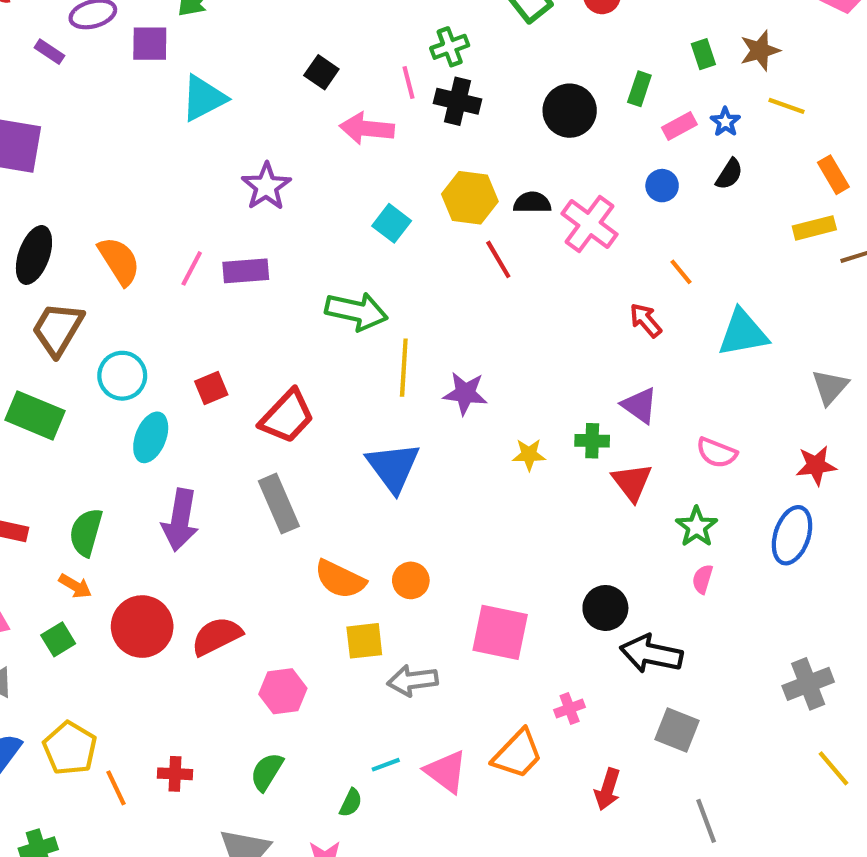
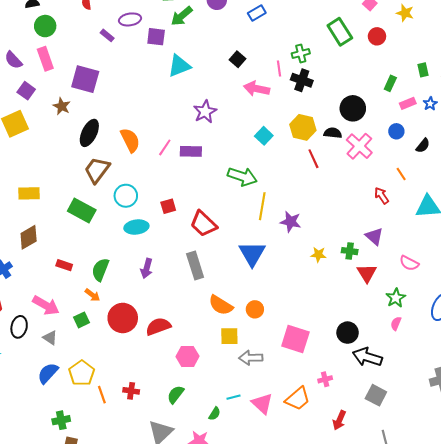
black circle: (570, 111) -> (353, 108), moved
black semicircle: (729, 174) -> (423, 146), moved
red trapezoid: (287, 416) -> (203, 224), turned 84
cyan ellipse: (151, 437) -> (136, 227), turned 55
purple arrow: (180, 520) -> (147, 268), size x0.7

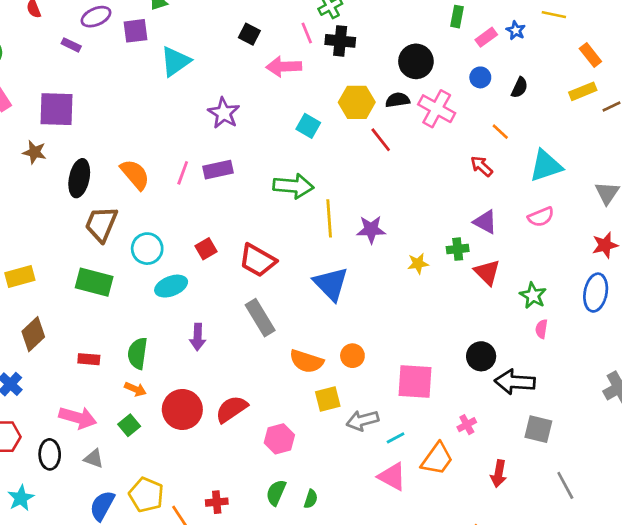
pink semicircle: (409, 263) -> (541, 217), moved, turned -36
cyan line: (233, 397) -> (396, 438), moved
green semicircle: (215, 414) -> (311, 499), moved

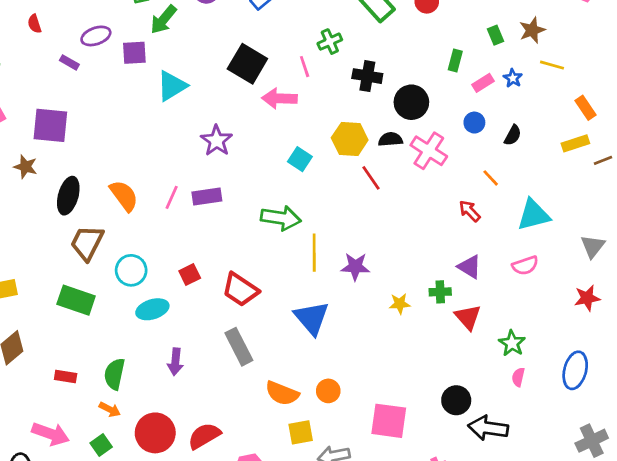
black square: (249, 34) -> (247, 64), size x1.8
black cross: (340, 41) -> (367, 76), moved
blue ellipse: (596, 293) -> (575, 370), moved

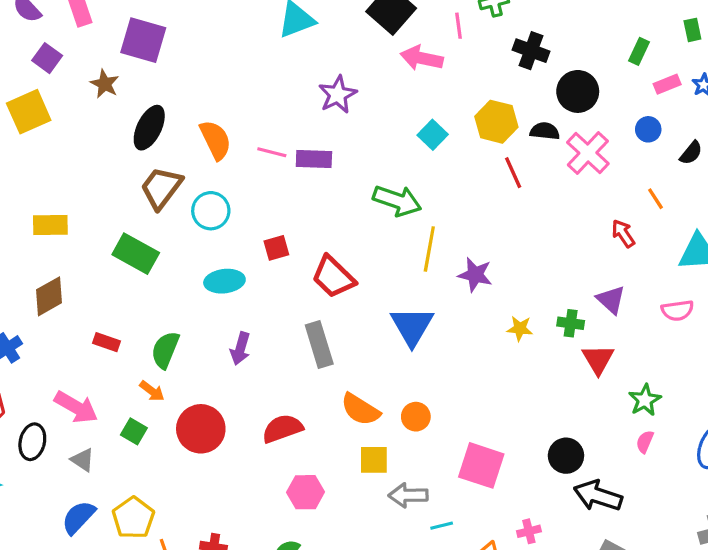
pink line: (172, 197) -> (272, 152), turned 70
cyan circle: (131, 270) -> (211, 211), moved
red semicircle: (204, 436) -> (282, 429), moved
green square: (101, 445) -> (134, 431), turned -35

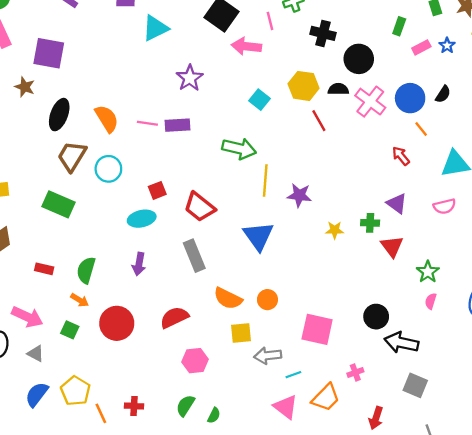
blue circle: (648, 129) -> (410, 98), moved, size x1.6
cyan ellipse: (224, 281) -> (142, 219), moved

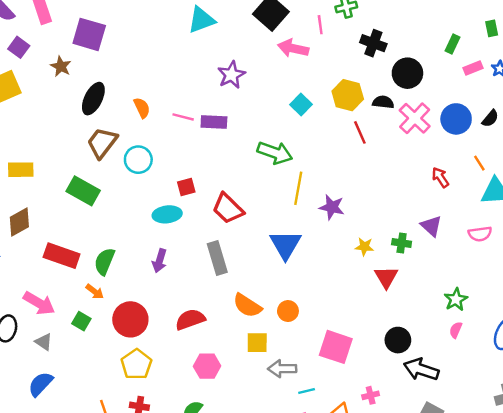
orange semicircle: (107, 119) -> (142, 108), size x0.7
orange line: (421, 129) -> (479, 163), moved
red triangle: (392, 246) -> (386, 277), moved
red rectangle: (44, 269) -> (62, 256), size x1.8
yellow pentagon: (75, 391) -> (136, 364), moved

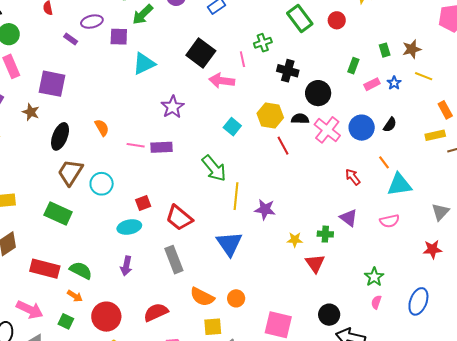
orange semicircle: (142, 108) -> (102, 128), moved
green arrow: (275, 153) -> (214, 168), turned 36
green semicircle: (105, 261) -> (81, 270), turned 100

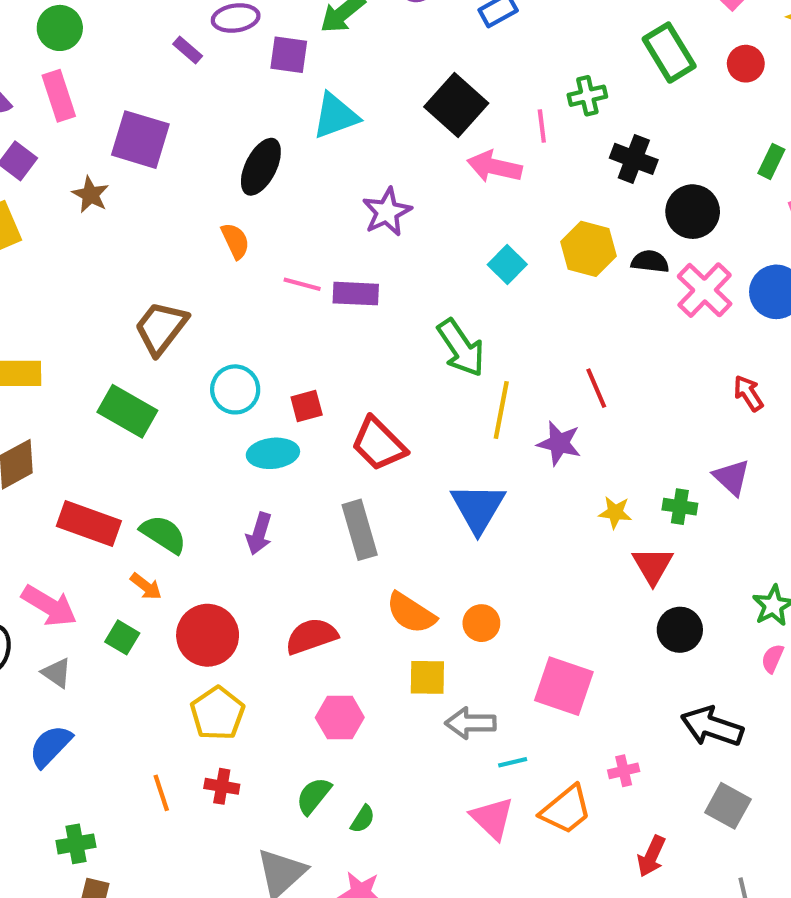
black ellipse: (60, 136) -> (261, 167), moved
red line: (283, 146) -> (596, 388), moved
cyan circle: (102, 184) -> (235, 389), moved
black circle: (329, 315) -> (680, 630), moved

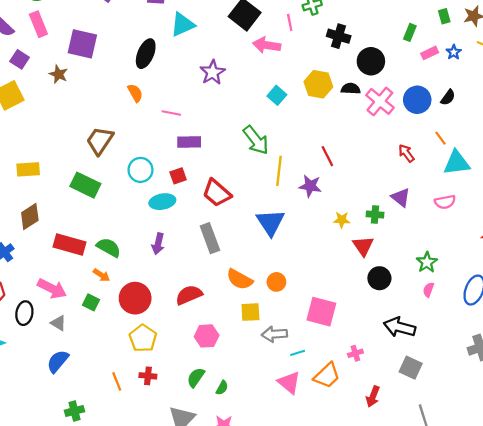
purple rectangle: (356, 294) -> (189, 142), moved

